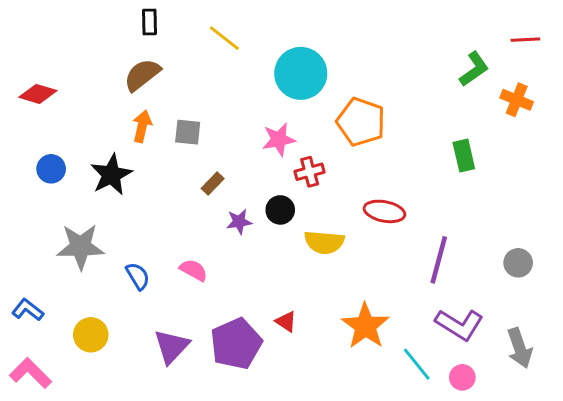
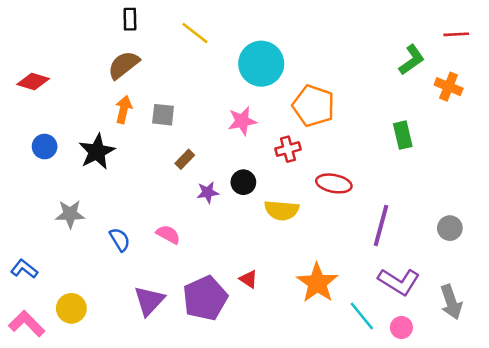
red cross: (310, 172) -> (288, 149), moved
gray star: (80, 247) -> (70, 214), size x0.7
yellow circle: (91, 335) -> (71, 308), moved

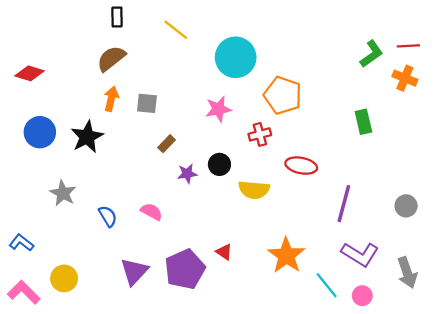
red line: (456, 34) -> (408, 46), moved
blue circle: (45, 147) -> (40, 132), size x1.4
gray star: (70, 214) -> (63, 193), turned 30

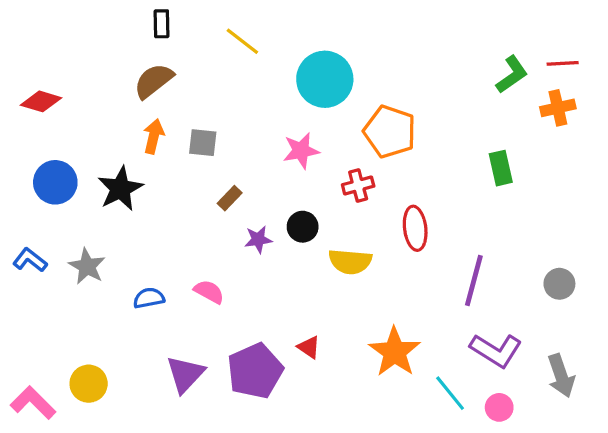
orange cross: (405, 78) -> (558, 108), turned -35
red ellipse: (301, 166) -> (415, 228), turned 72
blue semicircle: (108, 216) -> (149, 298), turned -70
blue L-shape: (21, 243) -> (30, 260), moved

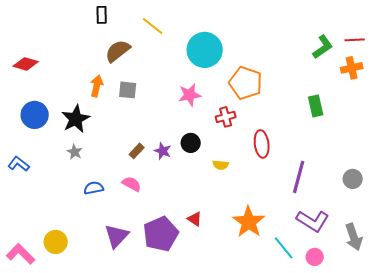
brown semicircle: (154, 81) -> (118, 51), moved
brown rectangle: (230, 198) -> (137, 151), moved
purple star: (258, 239) -> (163, 151), turned 30
yellow semicircle: (350, 262) -> (221, 165), size x0.6
gray star: (87, 266) -> (75, 152), moved, size x0.7

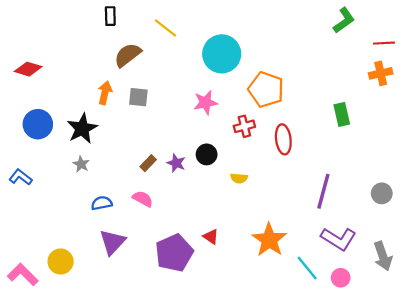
green L-shape: (323, 47) -> (344, 20), moved
red ellipse: (262, 144) -> (283, 139), moved
purple triangle: (117, 236) -> (112, 242), moved

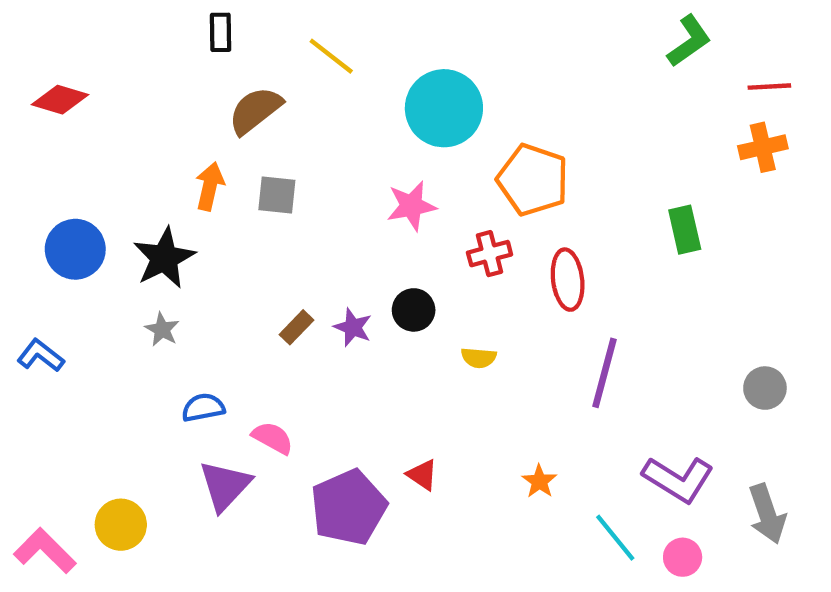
red diamond: (28, 69) -> (60, 100), moved
purple line: (323, 191) -> (604, 373), moved
pink semicircle: (143, 199) -> (273, 438), moved
orange star: (269, 240) -> (539, 481), size x0.5

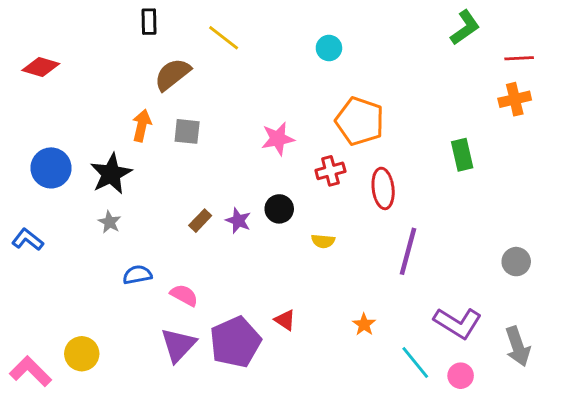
cyan circle: (444, 108) -> (329, 48), moved, size x0.5
purple triangle: (225, 486) -> (178, 345), moved

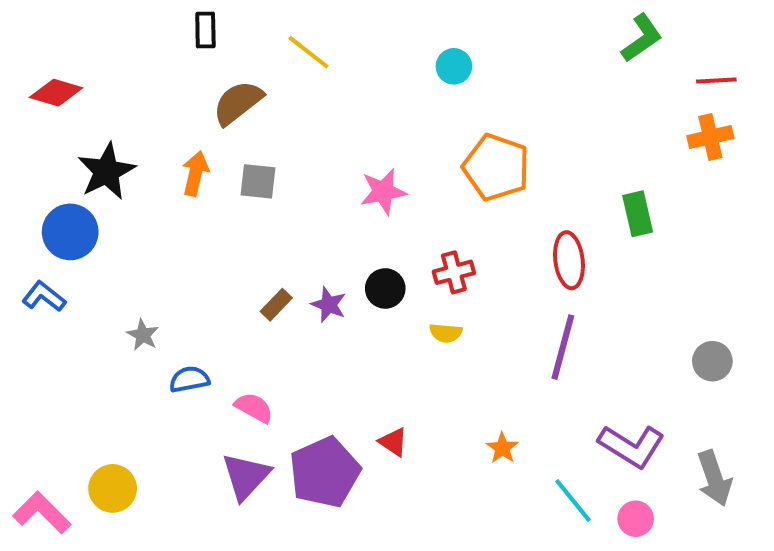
red cross: (330, 171) -> (454, 272), moved
black star: (111, 174) -> (107, 171), moved
red ellipse: (383, 188) -> (569, 260), moved
gray star: (110, 222) -> (143, 335), moved
blue L-shape: (28, 240) -> (44, 297), moved

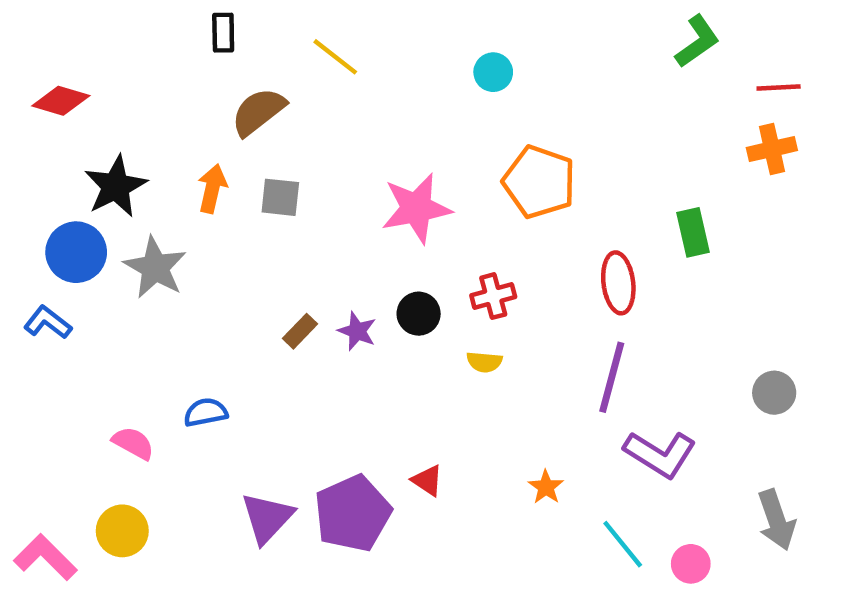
pink star: (383, 192) -> (416, 208), size x1.4
gray star: (143, 335) -> (155, 268), moved, size x1.8
pink semicircle: (254, 408) -> (133, 443), moved
purple L-shape: (632, 446) -> (660, 454), moved

